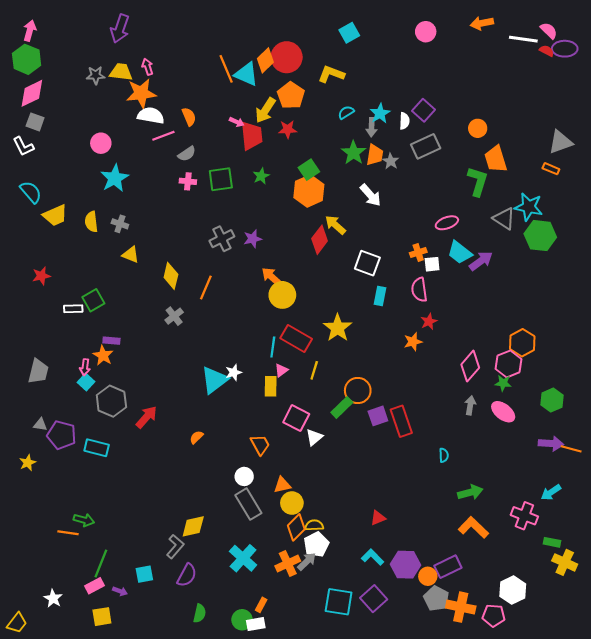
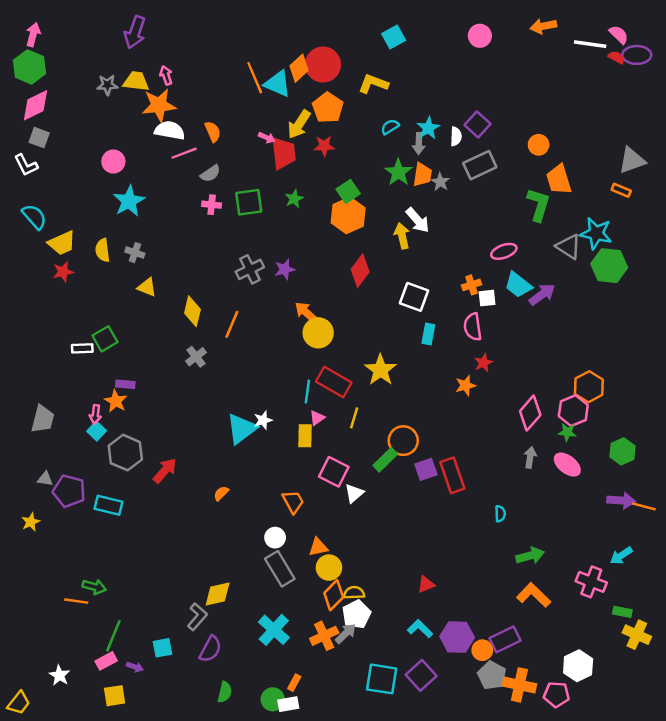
yellow arrow: (335, 225) -> (402, 236), moved, turned 35
red star: (41, 276) -> (63, 272), moved

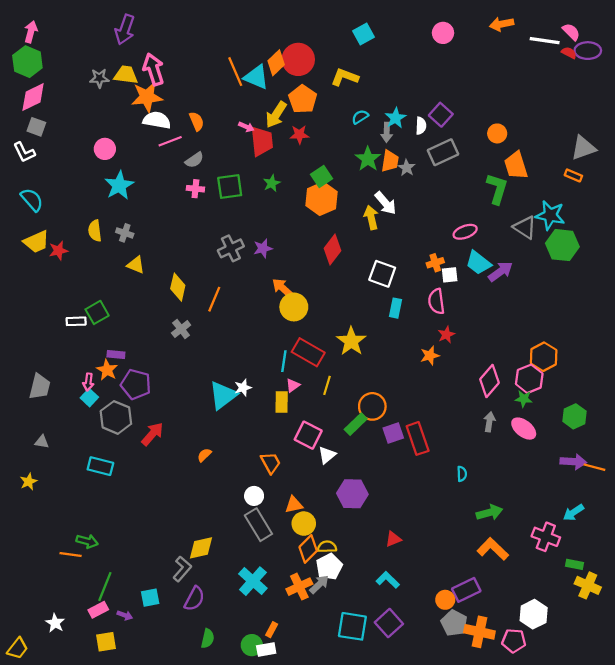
pink arrow: (166, 75) -> (153, 69), size x1.8
yellow trapezoid: (62, 243) -> (36, 242), moved
purple pentagon: (69, 491) -> (136, 384), moved
purple hexagon: (457, 637) -> (352, 494), moved

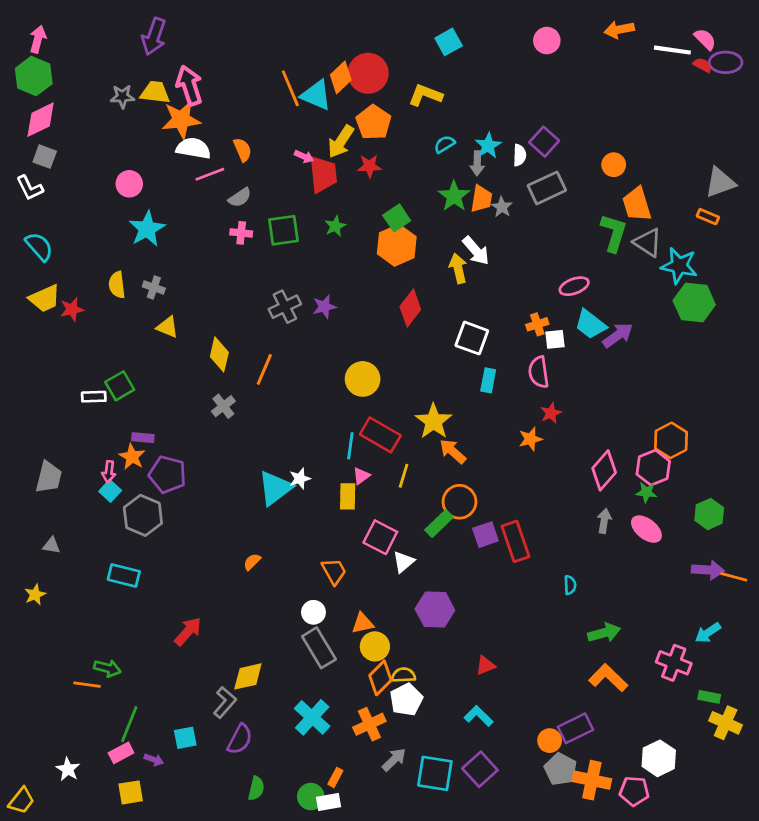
gray triangle: (525, 227) -> (648, 242), moved
orange arrow: (283, 288) -> (453, 451), moved
red arrow: (152, 434) -> (188, 631), moved
gray arrow: (319, 584) -> (394, 760), moved

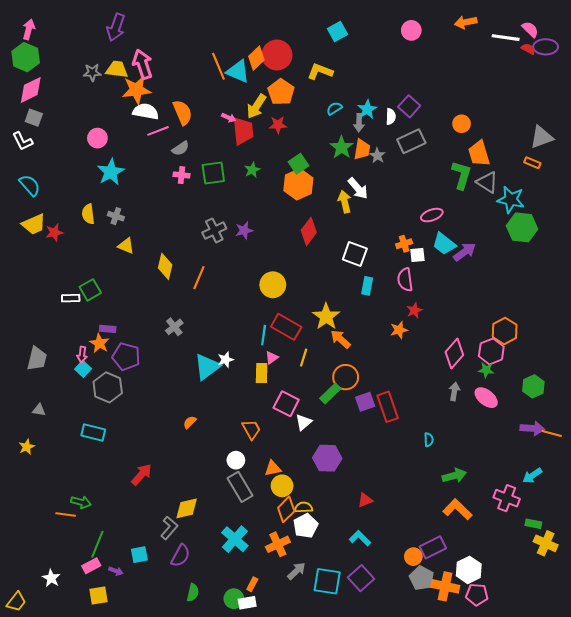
orange semicircle: (243, 150) -> (183, 112), size x1.4
gray cross: (223, 406) -> (174, 327), moved
white hexagon: (659, 758) -> (469, 570), moved

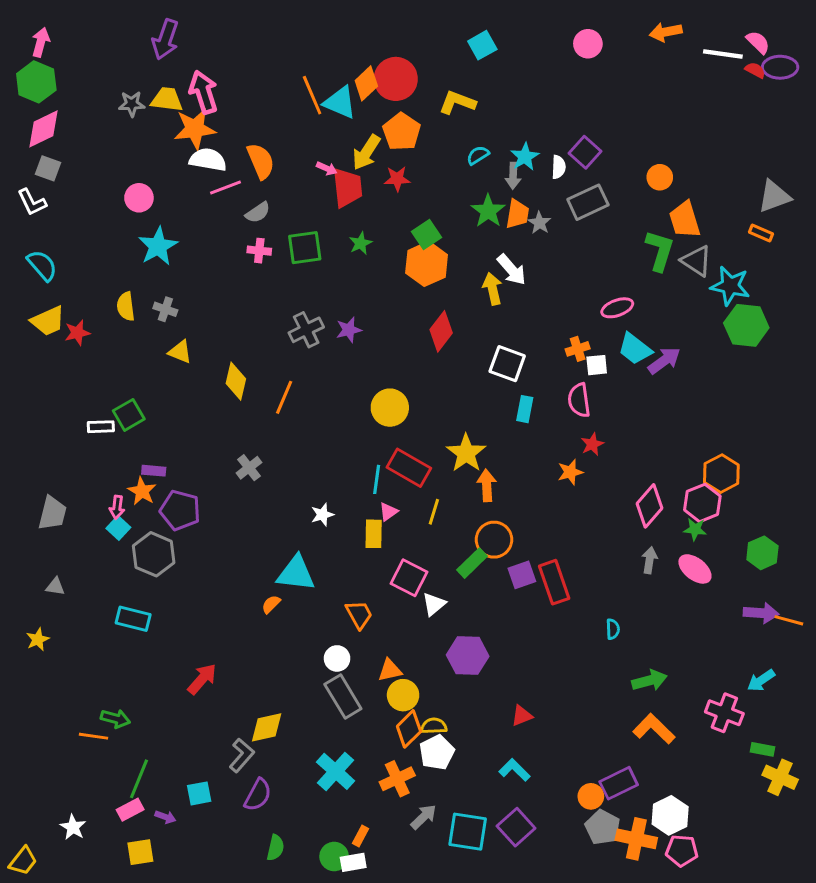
orange arrow: (340, 339) -> (487, 485), turned 45
cyan triangle: (207, 367) -> (296, 573), moved, turned 44

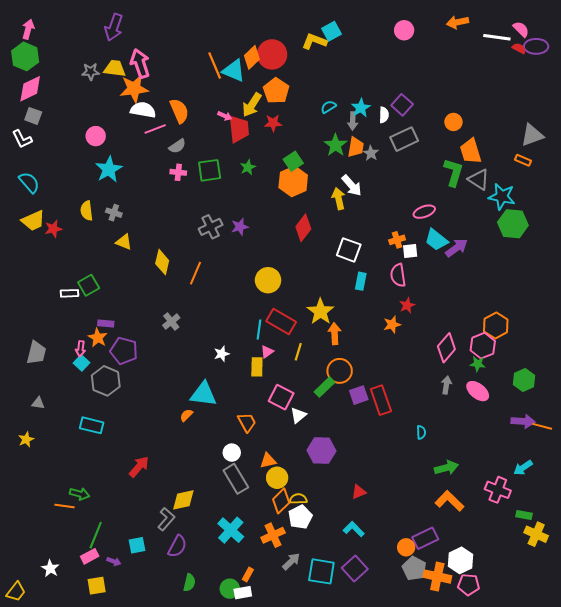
yellow L-shape: (457, 102) -> (314, 41), moved

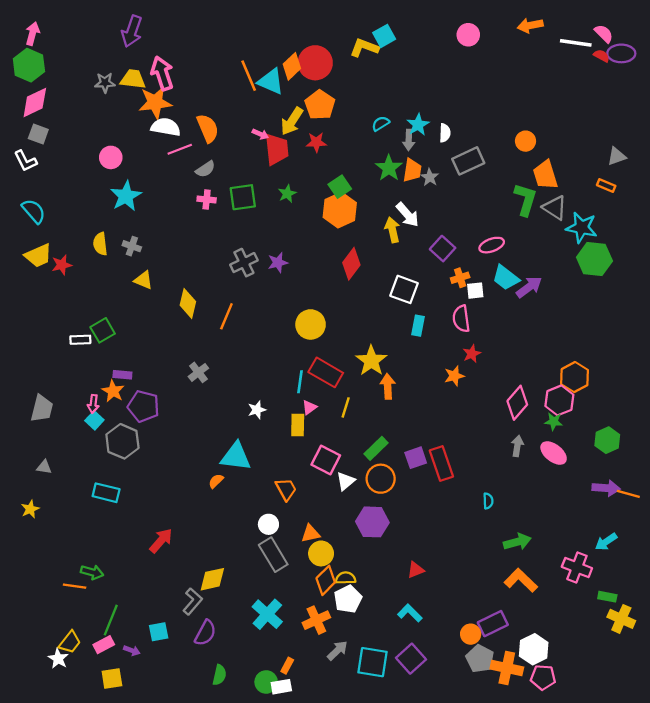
purple square: (402, 105) -> (443, 249), moved
gray triangle: (532, 135) -> (617, 156), size x0.7
orange circle: (340, 371) -> (381, 479), moved
yellow trapezoid: (16, 592) -> (70, 642), moved

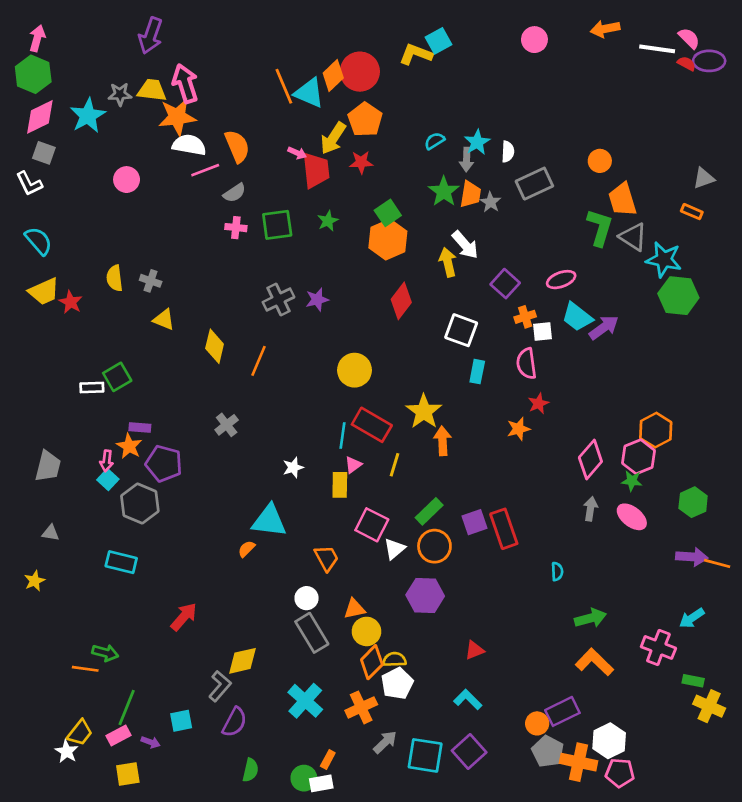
cyan star: (126, 196) -> (88, 116), moved
red star: (62, 265) -> (71, 302), turned -30

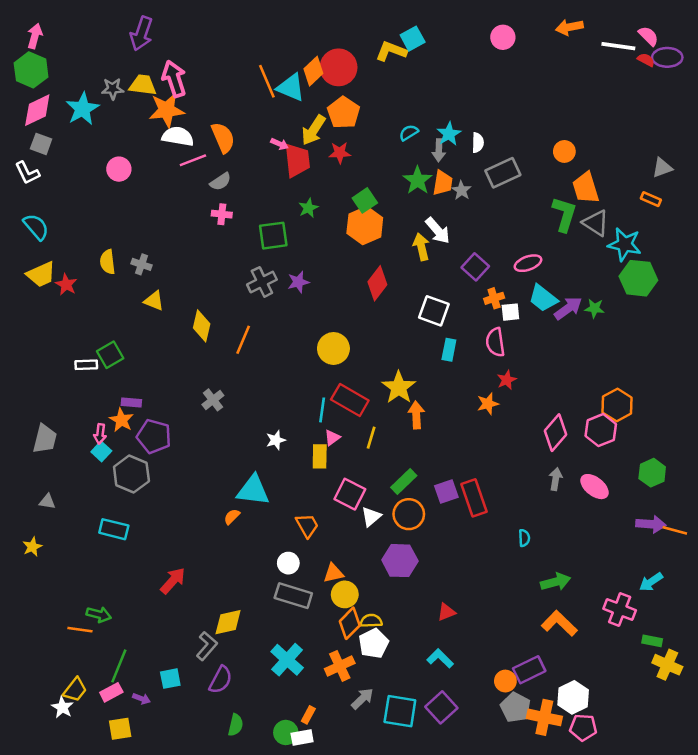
green square: (277, 225) -> (273, 236), moved
green star: (632, 481) -> (594, 308), moved
gray rectangle: (312, 633) -> (293, 596), turned -42

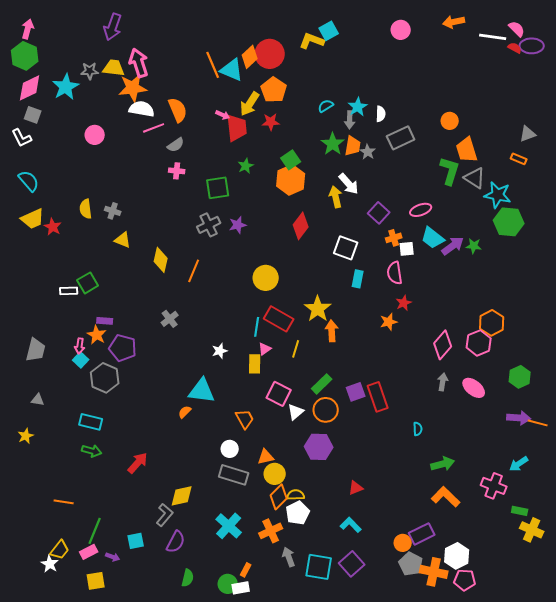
green arrow: (99, 615) -> (92, 451), moved
gray arrow: (362, 699) -> (289, 557), turned -66

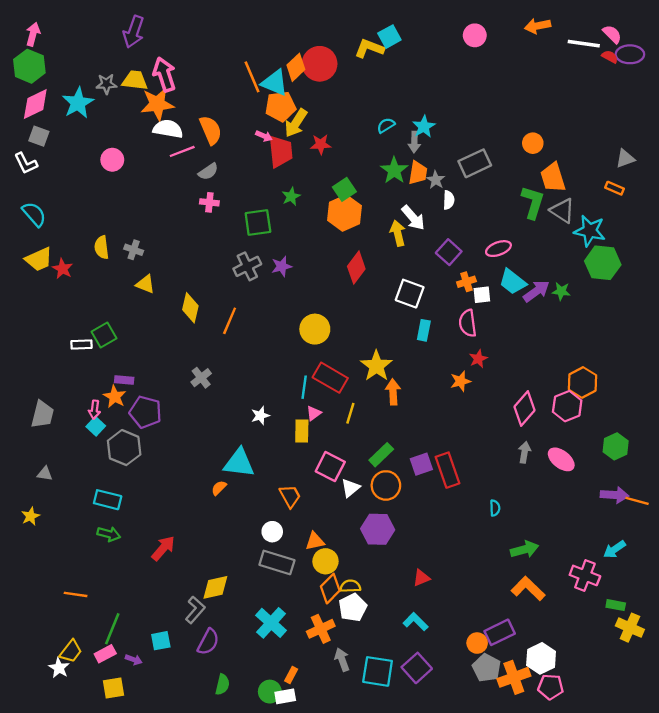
orange pentagon: (274, 90) -> (280, 106), moved, turned 30
white semicircle: (381, 114) -> (449, 200), moved
orange cross: (434, 572) -> (514, 677), turned -32

